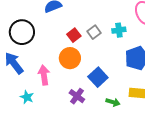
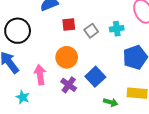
red square: (74, 35) -> (69, 25), moved, turned 32
purple cross: (77, 96) -> (69, 85), moved

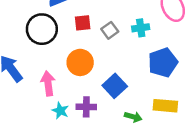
black circle: (18, 31) -> (42, 29), moved
purple cross: (69, 85) -> (86, 107), moved, turned -35
cyan star: (23, 97) -> (60, 111), moved

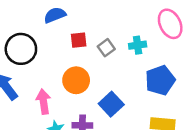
black circle: (42, 29) -> (21, 49), moved

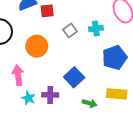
red square: (79, 40) -> (47, 11), moved
orange circle: (76, 80) -> (37, 46), moved

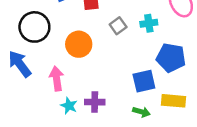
blue pentagon: (115, 58) -> (171, 58), turned 30
blue square: (74, 77) -> (144, 81), moved, turned 30

